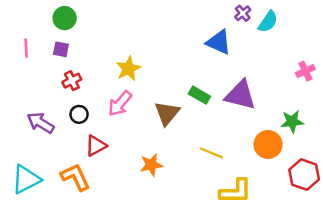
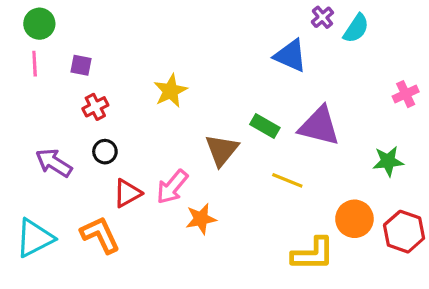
green circle: (65, 18) -> (39, 24), moved
pink arrow: (120, 104) -> (172, 187), moved
orange circle: (268, 144) -> (354, 219), moved
yellow line: (211, 153) -> (287, 180), moved

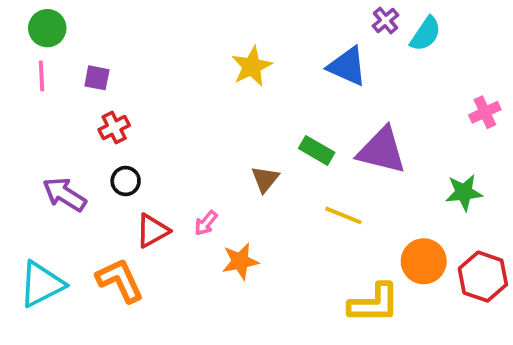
yellow star: (171, 91) -> (252, 66), moved
brown triangle: (222, 150) -> (265, 179), size x0.7
pink arrow: (172, 187) -> (206, 223), size x0.6

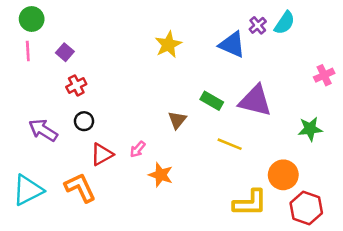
purple cross: (385, 20) -> (258, 25), moved
purple square: (97, 78) -> (65, 52), turned 30
orange star: (240, 261) -> (161, 175), turned 30
red hexagon: (483, 277) -> (306, 208), moved

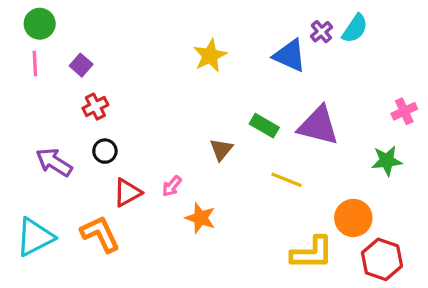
pink cross: (324, 75) -> (404, 111), moved

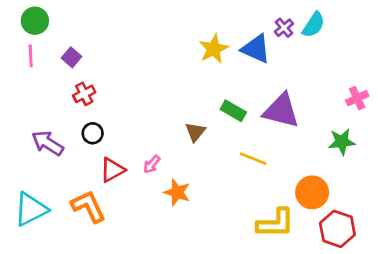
yellow star: (210, 56) -> (214, 49), moved

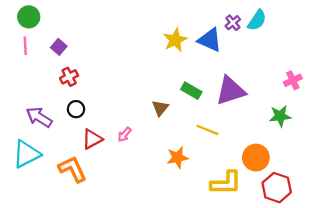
purple triangle: (281, 111) -> (231, 91), turned -32
orange star: (177, 192) -> (177, 158), moved, turned -30
cyan triangle: (31, 209) -> (26, 154), moved

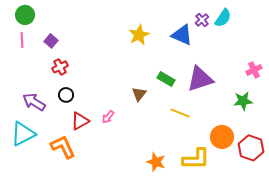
yellow star: (175, 40) -> (139, 35), moved
orange star: (177, 158) -> (156, 162), moved, turned 30
red hexagon: (277, 188) -> (251, 148), moved

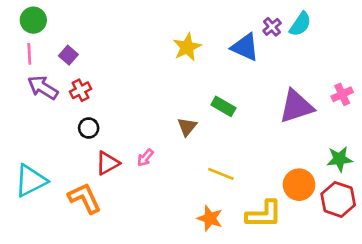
purple triangle: (200, 79) -> (296, 106), moved
green star: (243, 101) -> (339, 159), moved
purple arrow: (34, 102) -> (43, 88), moved
yellow line: (180, 113) -> (221, 174), moved

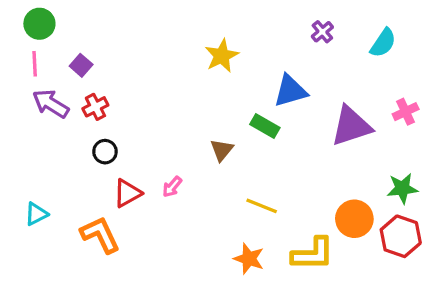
cyan semicircle: (300, 24) -> (383, 43), moved
blue triangle: (245, 47) -> (290, 91), moved, turned -40
cyan triangle: (31, 181) -> (36, 214), size x0.6

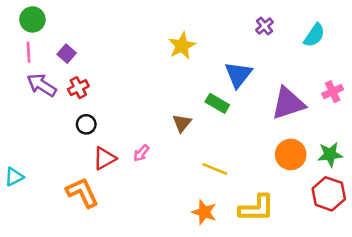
blue triangle: (290, 91) -> (238, 75), turned -36
cyan triangle: (36, 214) -> (14, 177), moved
orange circle: (354, 219) -> (291, 154), moved

